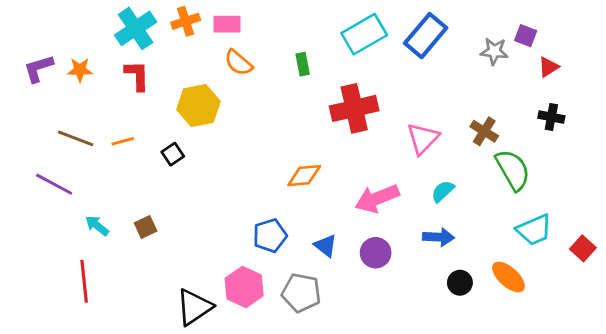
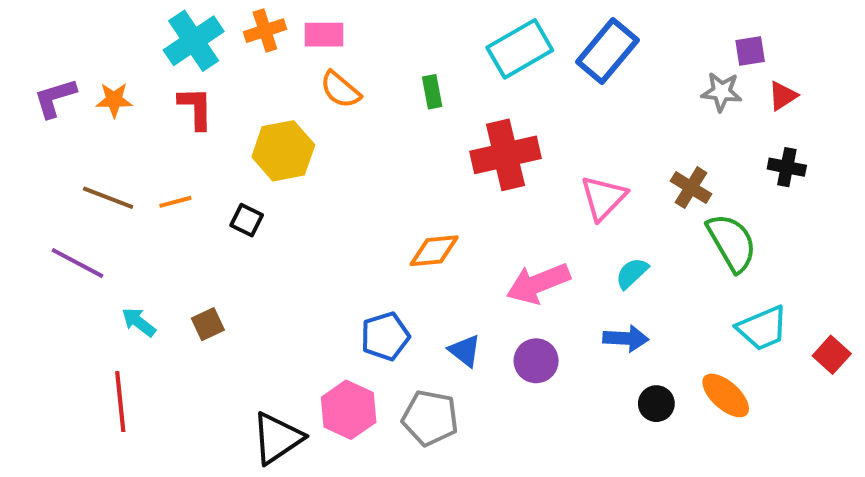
purple square: (526, 36) -> (750, 51), turned -30
gray star: (494, 51) -> (722, 92), moved
black square: (173, 154) -> (247, 220), turned -30

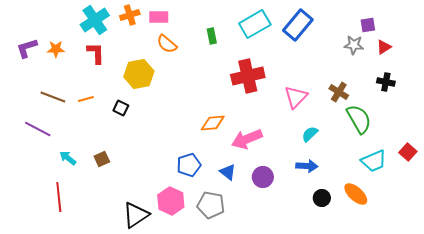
green rectangle: (432, 92) -> (212, 36), moved
pink arrow: (538, 283) -> (247, 139), moved
red square: (832, 355) -> (408, 152), moved

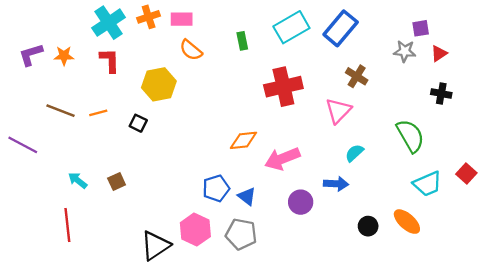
brown cross: (339, 92) -> (357, 76), moved
purple line: (38, 129) -> (23, 145), moved
blue arrow: (307, 166) -> (336, 184), moved
blue triangle: (228, 172) -> (247, 196), moved

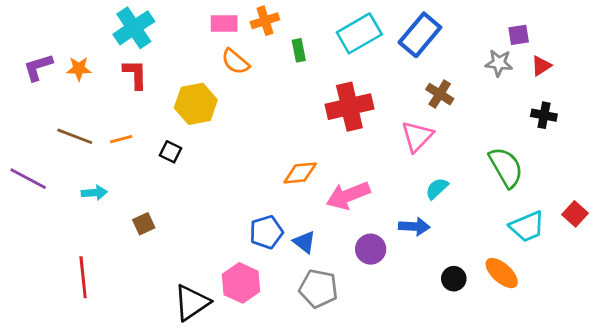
orange cross: (149, 17) -> (265, 21), moved
cyan arrow: (78, 180) -> (94, 193), moved, turned 138
gray pentagon: (241, 234) -> (318, 289), moved

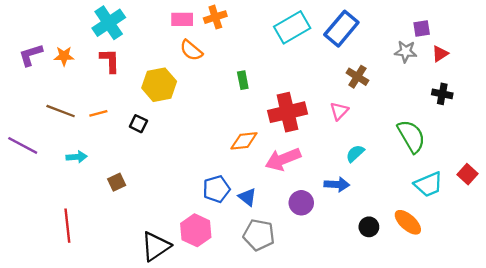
green rectangle: (299, 50) -> (243, 80), moved
red cross: (349, 107) -> (288, 112), moved
pink triangle: (417, 136) -> (339, 111), size x0.7

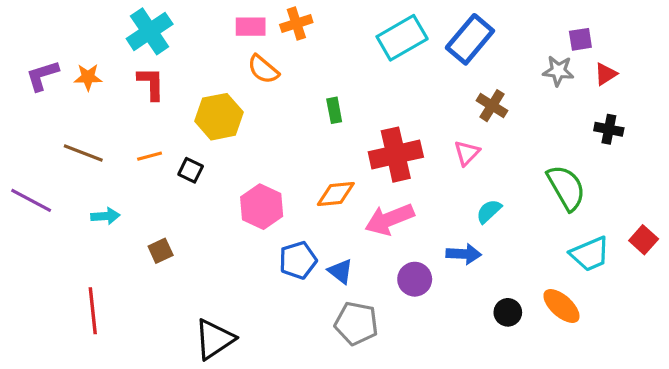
orange line: (98, 113) -> (150, 156), moved
pink hexagon: (196, 230) -> (262, 207), moved

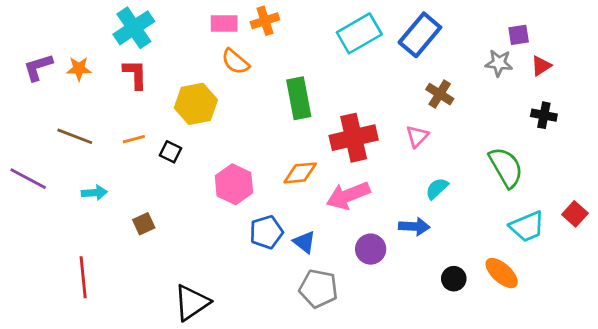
green rectangle: (334, 110) -> (299, 98), size x1.8

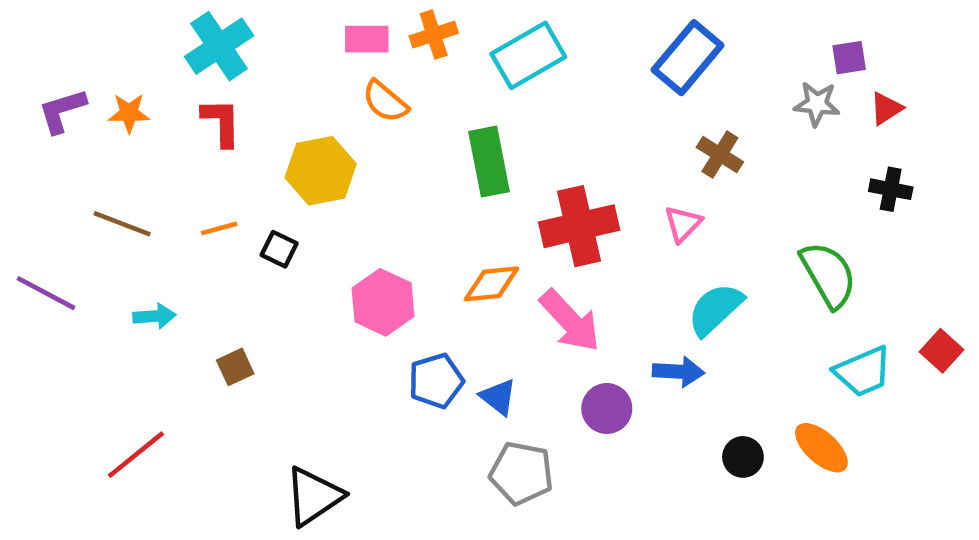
cyan rectangle: (359, 33) -> (528, 55), moved
cyan semicircle: (437, 188) -> (715, 309), size x1.5
pink arrow: (348, 196) -> (570, 321), turned -111
red line: (83, 277) -> (136, 455), turned 57

